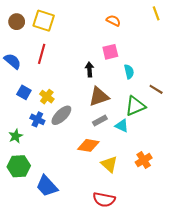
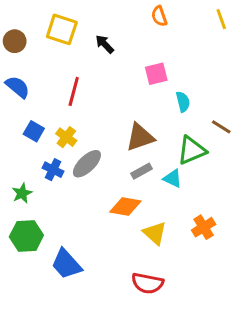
orange semicircle: (113, 21) -> (159, 16), moved, turned -136
brown circle: (17, 22) -> (15, 41), moved
red line: (42, 54) -> (74, 91), moved
black arrow: (89, 70) -> (105, 44), moved, turned -40

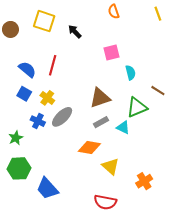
blue semicircle: (18, 87) -> (27, 69), moved
orange cross: (204, 227) -> (144, 181), moved

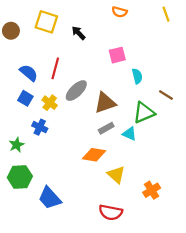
orange semicircle: (114, 12) -> (119, 12), turned -56
gray ellipse: (62, 117) -> (76, 91), moved

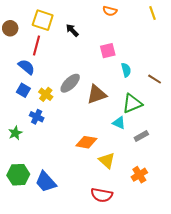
red line: (55, 68) -> (37, 46), moved
brown line: (166, 95) -> (155, 79), moved
gray rectangle: (106, 128) -> (141, 136), moved
green hexagon: (20, 177) -> (18, 175), moved

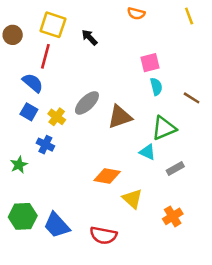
pink square: (108, 51) -> (150, 63), moved
red semicircle: (102, 195) -> (103, 235), moved

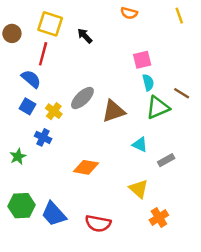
green triangle: (164, 128) -> (158, 108), moved
orange diamond: (107, 176) -> (86, 167), moved
yellow triangle: (132, 199) -> (139, 189), moved
orange cross: (173, 216) -> (159, 217), moved

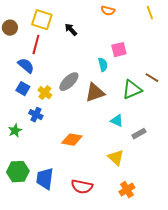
cyan semicircle: (148, 82) -> (103, 65), moved
blue trapezoid: (54, 214) -> (45, 179), turned 50
orange cross: (159, 217) -> (127, 190), moved

